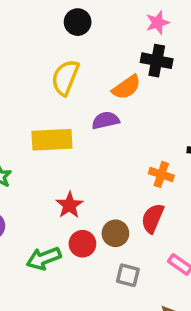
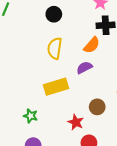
brown circle: (115, 233) -> (97, 107), moved

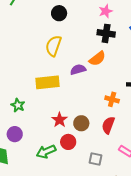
orange semicircle: (92, 45) -> (97, 59), moved
brown circle: (97, 107) -> (81, 123), moved

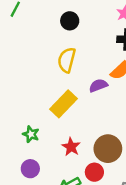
yellow rectangle: (48, 82) -> (64, 104), turned -35
red star: (60, 120) -> (71, 147), moved
brown circle: (81, 123) -> (108, 149), size x1.5

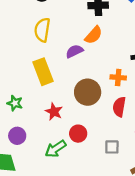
yellow rectangle: (64, 104) -> (43, 72), turned -60
brown circle: (108, 149) -> (88, 92), moved

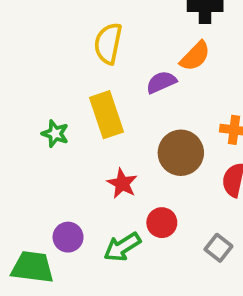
green star: (15, 103) -> (55, 134), moved
purple circle: (17, 136) -> (68, 237), moved
gray square: (112, 147) -> (218, 248), turned 35

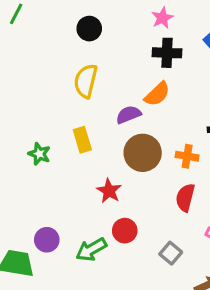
yellow rectangle: (107, 115) -> (82, 140), size x0.7
brown circle: (181, 153) -> (143, 153), moved
red star: (122, 183) -> (109, 191), moved

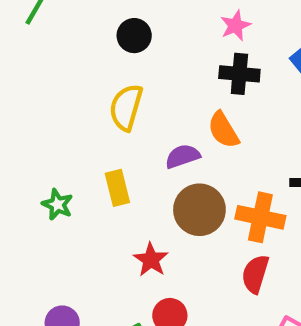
orange semicircle: (157, 94) -> (223, 130), turned 100
orange cross: (187, 156) -> (260, 217), size x1.5

